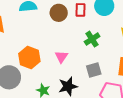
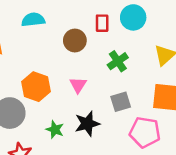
brown circle: (59, 13) -> (75, 40), moved

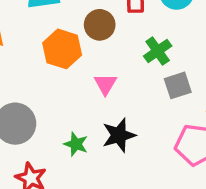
orange hexagon: (36, 87) -> (62, 49), moved
gray square: (121, 102) -> (178, 85), moved

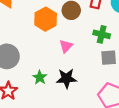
green cross: (158, 51) -> (102, 34), turned 35

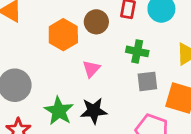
green star: (40, 77) -> (59, 111), size x1.5

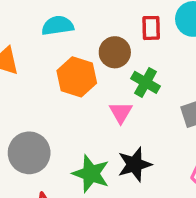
green cross: (137, 51) -> (146, 82), moved, turned 30

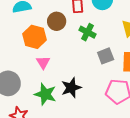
green cross: (146, 82) -> (88, 32), moved
pink triangle: (121, 112) -> (43, 62), moved

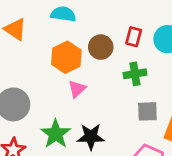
green cross: (88, 32) -> (135, 74), turned 35
pink triangle: (43, 62) -> (77, 89), moved

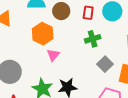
brown circle: (101, 47) -> (61, 11), moved
gray square: (147, 111) -> (105, 64), turned -35

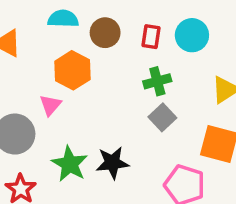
pink triangle: (53, 55) -> (50, 105), moved
gray square: (105, 64) -> (162, 117), moved

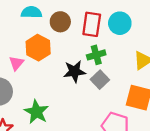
red rectangle: (151, 37) -> (92, 24), size x1.5
pink triangle: (50, 105) -> (16, 63), moved
black star: (112, 163) -> (74, 71), moved

